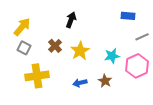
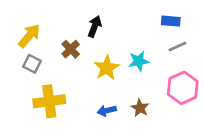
gray line: (142, 37) -> (177, 46), moved
brown cross: (55, 46) -> (71, 49), moved
cyan star: (112, 56) -> (139, 61), moved

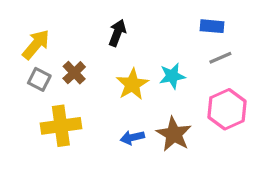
brown cross: (71, 49) -> (74, 73), moved
brown star: (140, 108) -> (174, 134), size x1.5

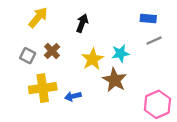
yellow arrow: (36, 44) -> (38, 17), moved
pink hexagon: (227, 109) -> (157, 104), moved
brown star: (174, 134) -> (115, 80), moved
blue arrow: (132, 137) -> (73, 96), moved

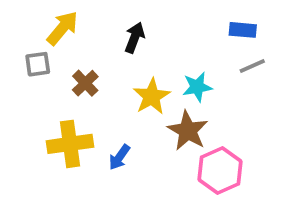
gray square: (28, 56) -> (38, 64), moved, turned -35
blue arrow: (73, 96) -> (119, 157), turned -42
pink hexagon: (157, 104) -> (220, 170), moved

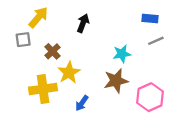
yellow star: (152, 96) -> (69, 73), moved
brown star: (188, 131) -> (116, 81), turned 30
blue arrow: (119, 157) -> (82, 103), moved
pink hexagon: (220, 170) -> (150, 97), moved

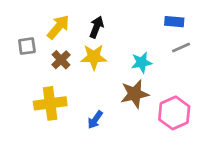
yellow arrow: (38, 17) -> (58, 27), moved
yellow star: (69, 73) -> (94, 57), moved, turned 30

